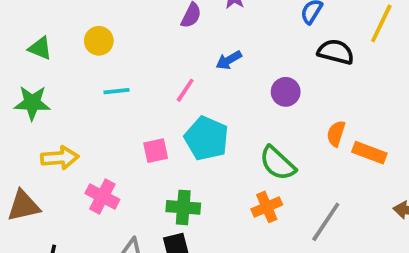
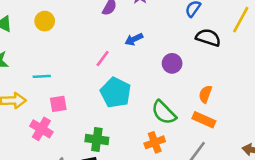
cyan line: (117, 91) -> (42, 76), moved
pink square: (156, 151) -> (58, 104), moved
orange rectangle: (369, 153) -> (204, 120), moved

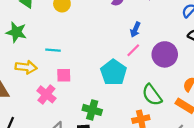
blue arrow: (134, 39) -> (135, 30), turned -48
pink line: (103, 58) -> (133, 50), moved
purple circle: (172, 63) -> (165, 54), size x1.5

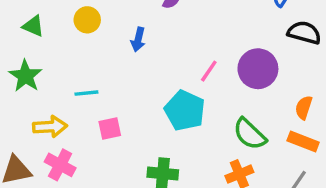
blue arrow: (135, 30) -> (138, 39), moved
green star: (16, 32) -> (25, 76), turned 30
pink cross: (46, 94) -> (60, 165), moved

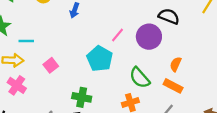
black semicircle: (304, 33) -> (169, 16), moved
cyan line: (86, 93) -> (26, 41), moved
pink square: (110, 129) -> (51, 65), turned -32

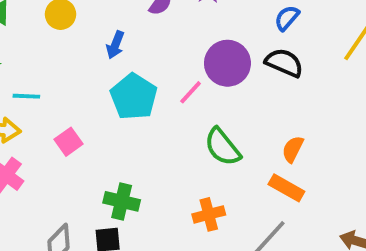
purple circle: (149, 37) -> (227, 63), moved
cyan pentagon: (100, 59) -> (134, 97), moved
green semicircle: (140, 78) -> (223, 147), moved

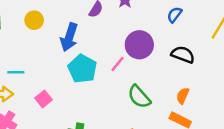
blue arrow: (115, 45) -> (69, 37), size x1.6
black semicircle: (284, 63) -> (183, 55), moved

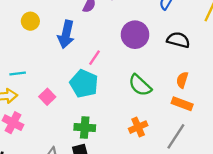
pink line: (117, 64) -> (94, 58), moved
cyan pentagon: (82, 69) -> (84, 84), moved

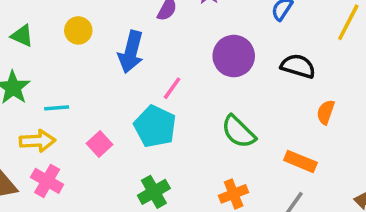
orange semicircle: (182, 80) -> (326, 112), moved
green cross: (85, 127) -> (154, 192), turned -36

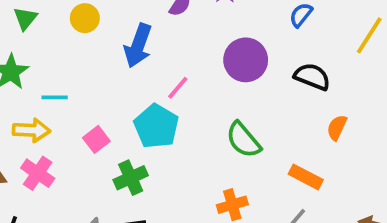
green triangle: (22, 36) -> (25, 18), turned 40
green cross: (154, 192) -> (131, 178), moved

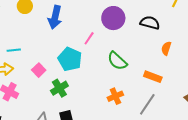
pink line: (178, 88) -> (89, 38), moved

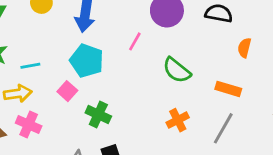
cyan pentagon: (70, 59) -> (87, 61), moved
green cross: (59, 88) -> (98, 114), turned -30

